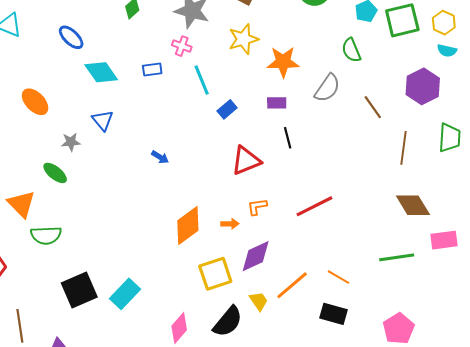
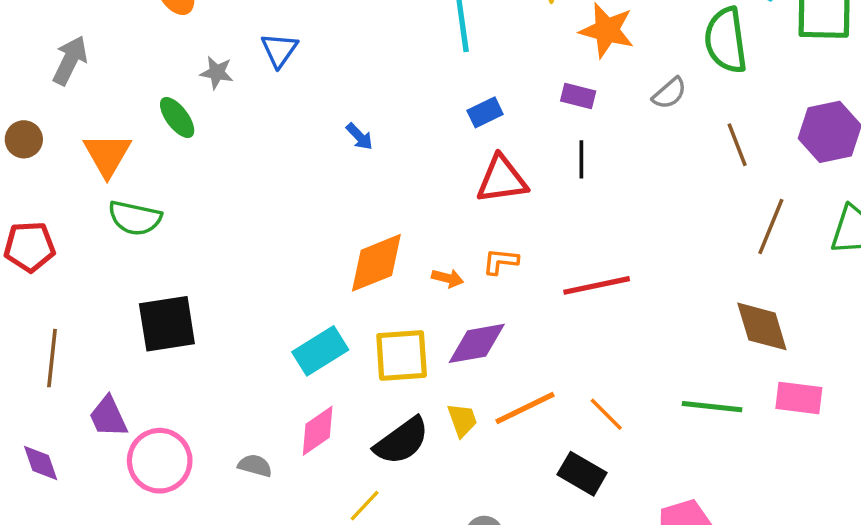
green semicircle: (351, 50) -> (726, 40), size x1.5
gray semicircle: (327, 88) -> (669, 93), size x0.7
blue rectangle: (227, 109) -> (485, 112), moved
cyan rectangle: (125, 294) -> (320, 351), moved

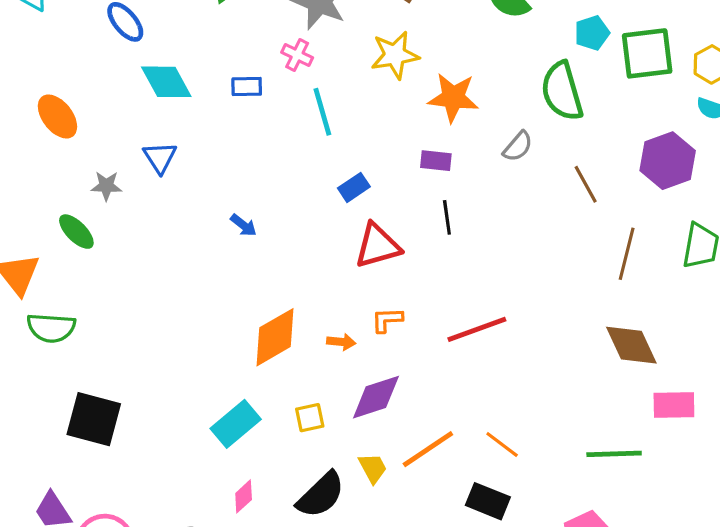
black square: (167, 324) -> (94, 419), turned 32
yellow square: (402, 355) -> (310, 418), size x0.6
green line: (712, 407) -> (614, 454), moved
pink diamond: (318, 431) -> (244, 496), size x0.7

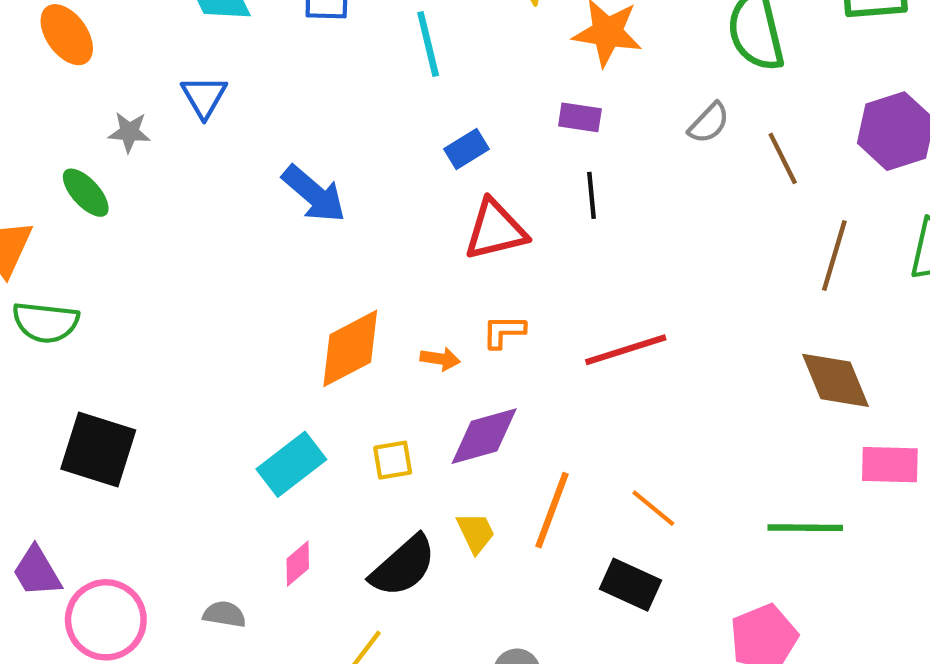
gray semicircle: (518, 146) -> (709, 123), moved
blue arrow: (244, 225) -> (314, 194), size x1.8
orange line: (428, 449) -> (552, 510), turned -38

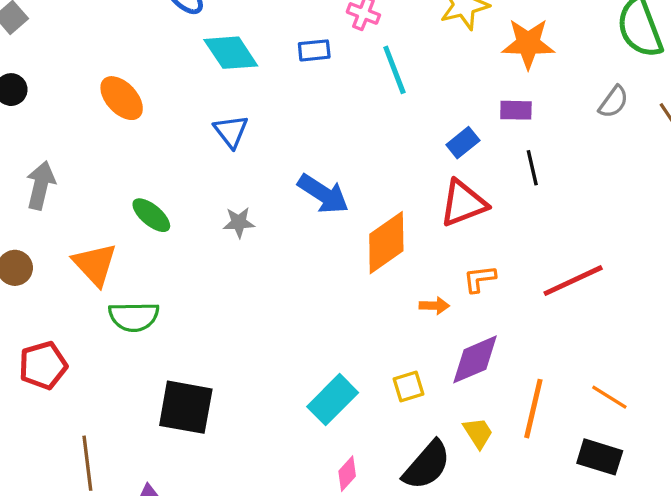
gray star: (129, 132) -> (239, 222), moved
blue rectangle: (467, 149) -> (463, 143), moved
orange diamond: (350, 348) -> (386, 243), moved

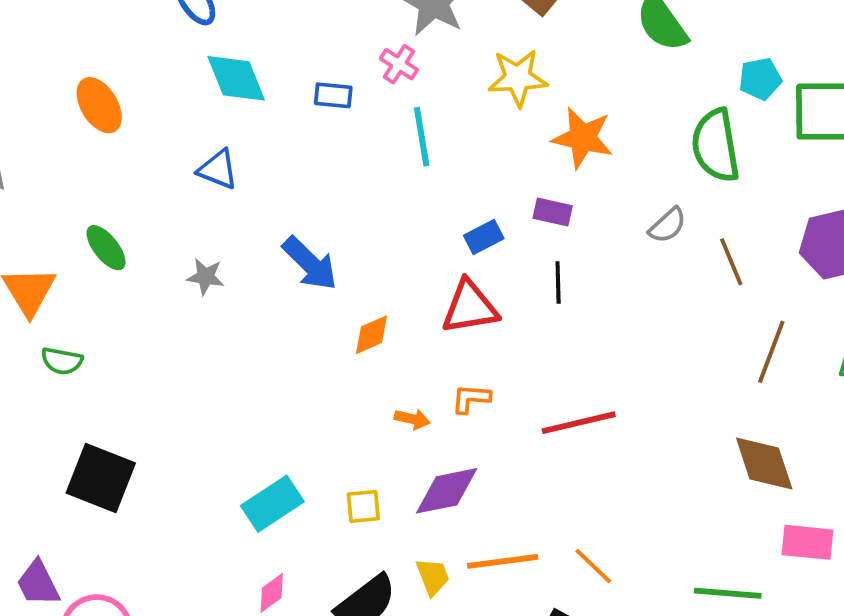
blue triangle: (231, 131) -> (218, 169), turned -42
orange diamond: (386, 243) -> (372, 335), size x0.6
green semicircle: (134, 317) -> (62, 361), size x0.7
orange line: (533, 409) -> (503, 561), turned 58

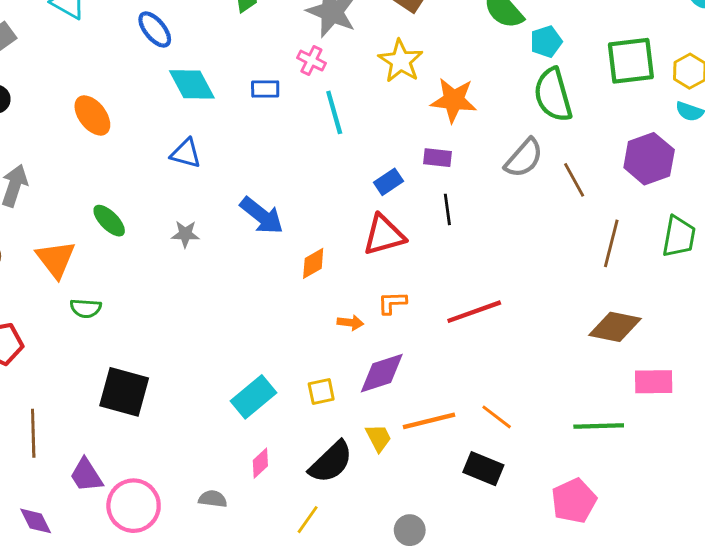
yellow star: (518, 78) -> (401, 61), turned -30
cyan pentagon: (760, 79) -> (546, 42), moved
gray semicircle: (668, 225) -> (524, 158), size x1.4
brown diamond: (764, 464) -> (615, 327), turned -54

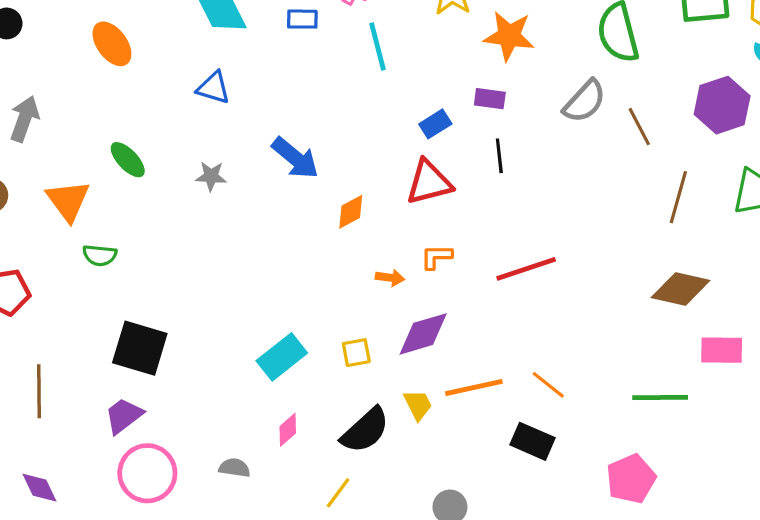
purple trapezoid: (86, 475) -> (124, 416), moved, turned 84

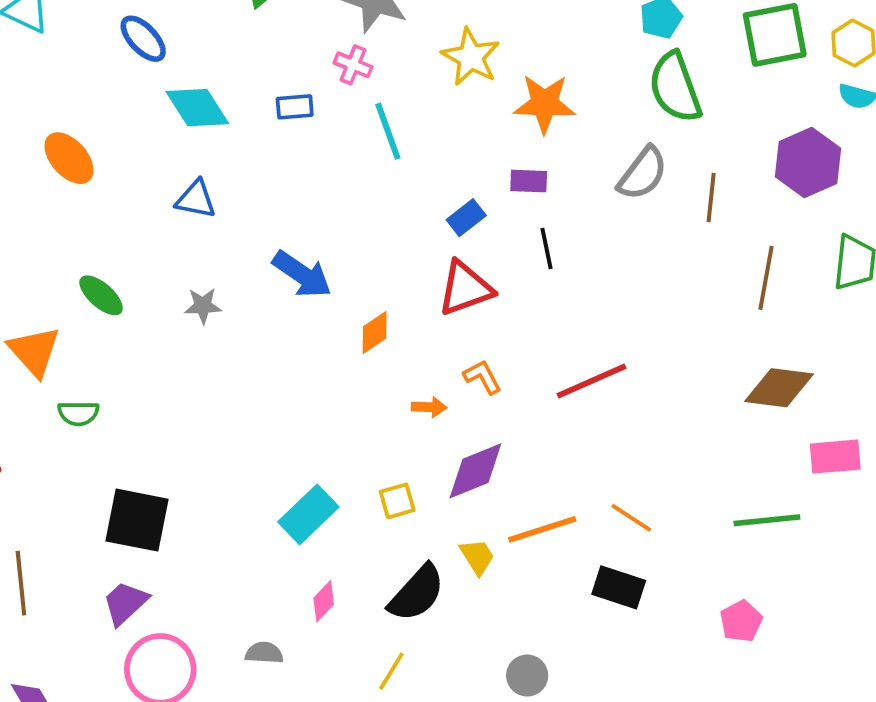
brown line: (639, 127) -> (711, 198), turned 39
orange L-shape: (436, 257) -> (482, 377), turned 68
pink pentagon: (631, 479) -> (741, 621), size x0.7

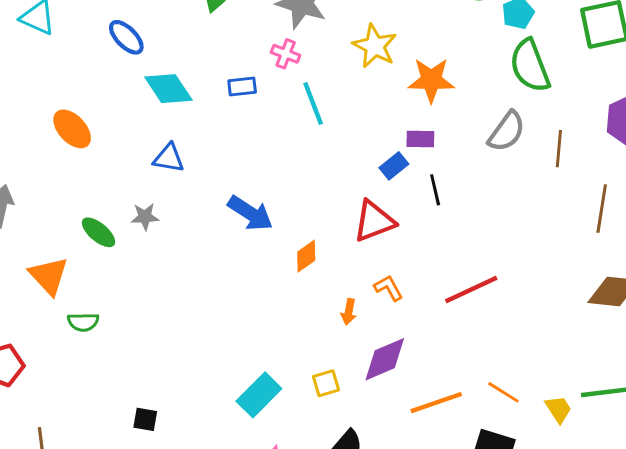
blue rectangle: (466, 218) -> (394, 166), moved
gray star: (203, 306) -> (145, 217), moved
orange arrow: (429, 407) -> (349, 312), turned 100
black square: (137, 520) -> (145, 419), moved, size x0.5
yellow trapezoid: (477, 557) -> (558, 409), moved

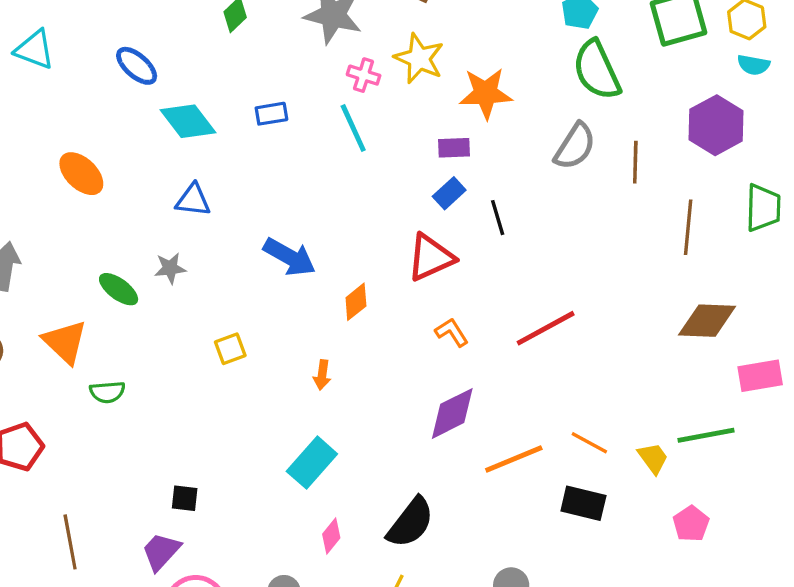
pink cross: (286, 54) -> (364, 75), moved
purple rectangle: (420, 139) -> (454, 148), moved
orange arrow: (349, 312) -> (322, 375), moved
yellow square: (326, 383) -> (230, 349), moved

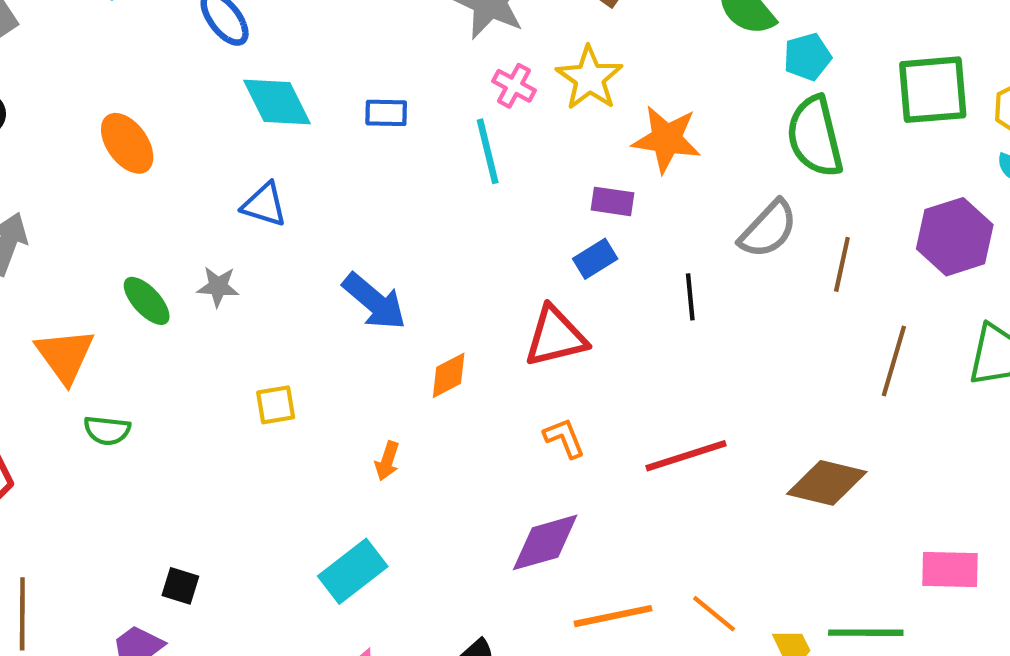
black line: (498, 218) -> (690, 297), moved
brown diamond: (707, 321) -> (827, 483), moved

